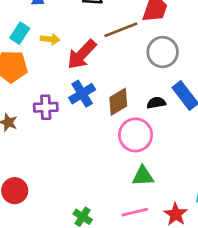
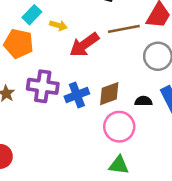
blue cross: (82, 94) -> (77, 95), moved
purple cross: (46, 107) -> (43, 86), size x1.4

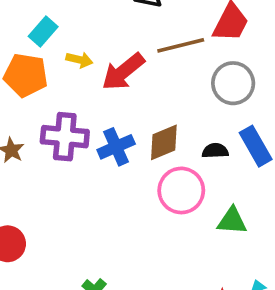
yellow arrow: (58, 25) -> (79, 60), moved
green triangle: (119, 165) -> (232, 221), moved

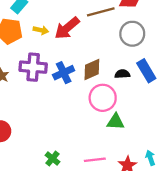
yellow arrow: (79, 60) -> (41, 30), moved
green triangle: (232, 221) -> (116, 122), moved

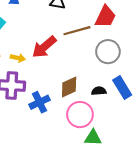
yellow arrow: (41, 30) -> (18, 58), moved
blue cross: (64, 73) -> (40, 102), moved

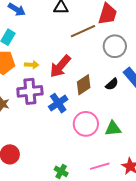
red arrow: (44, 47) -> (60, 66), moved
black semicircle: (99, 91) -> (112, 84), turned 152
pink circle: (80, 115) -> (86, 124), moved

